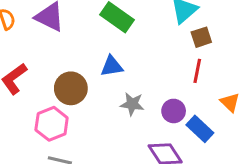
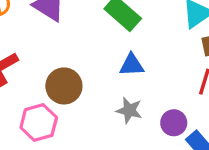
blue triangle: (112, 66) -> (132, 65), moved

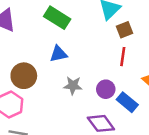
blue triangle: (132, 65) -> (58, 54), moved

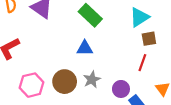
brown circle: (24, 76) -> (65, 82), moved
gray star: (73, 86) -> (92, 80), turned 30

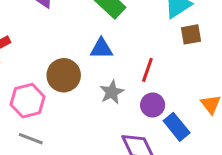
red line: (142, 63) -> (147, 70), moved
brown circle: (65, 82) -> (64, 75), moved

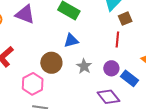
red line: (147, 70) -> (117, 39), moved

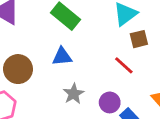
red line: (117, 39) -> (124, 65), turned -63
brown circle: (51, 63) -> (18, 69), moved

